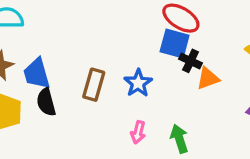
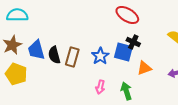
blue square: (175, 43) -> (123, 52), moved
orange triangle: (208, 78) -> (144, 68), moved
black semicircle: (46, 102) -> (54, 55), moved

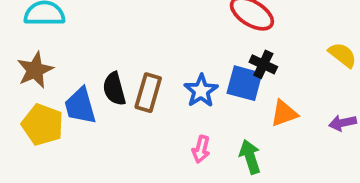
blue trapezoid: (36, 50) -> (80, 106), moved

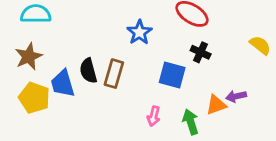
blue square: (244, 83) -> (172, 75), moved
blue star: (201, 91) -> (139, 32), moved
orange triangle: (284, 113) -> (216, 105), moved
purple arrow: (343, 123) -> (236, 96), moved

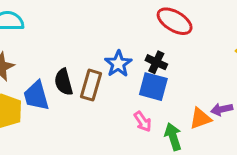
blue star: (139, 32) -> (118, 64), moved
black cross: (201, 52) -> (156, 62), moved
pink arrow: (154, 116) -> (143, 122), moved, turned -48

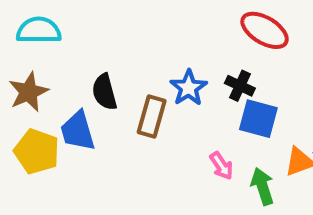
black semicircle: (64, 82) -> (104, 92), moved
blue square: (153, 87) -> (258, 119), moved

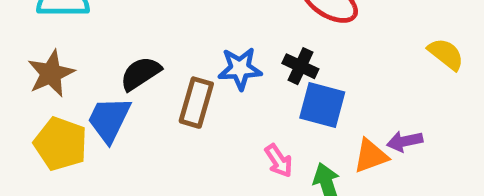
blue star: (189, 88) -> (240, 69), turned 30
black semicircle: (104, 92) -> (141, 73), turned 72
blue trapezoid: (78, 131) -> (109, 119), turned 42

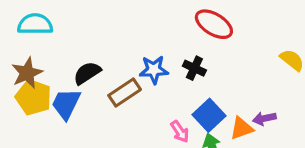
brown rectangle: (196, 103) -> (125, 93), turned 40
blue square: (322, 105) -> (209, 115), moved, turned 32
yellow pentagon: (61, 144) -> (33, 97), moved

